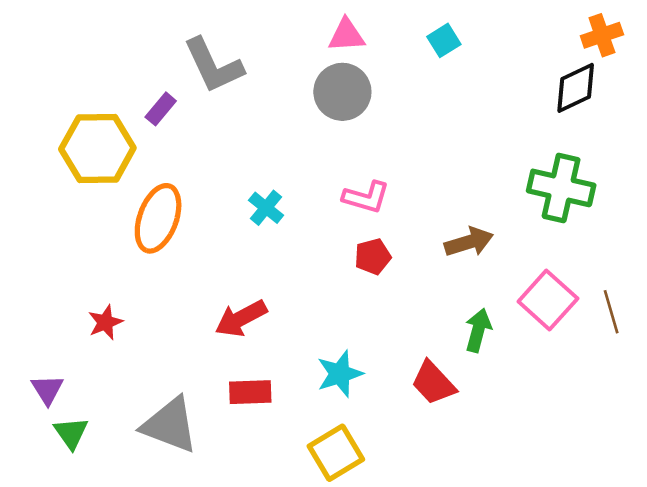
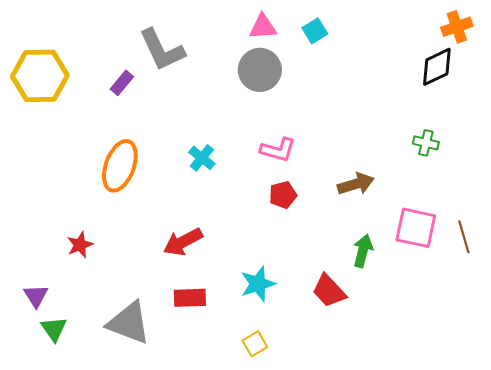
cyan square: (444, 40) -> (315, 31), moved
yellow hexagon: (97, 148) -> (40, 76), moved
green cross: (561, 188) -> (426, 143), size x0.5
pink square: (548, 300) -> (416, 228), turned -30
yellow square: (336, 453) -> (255, 344), size x0.6

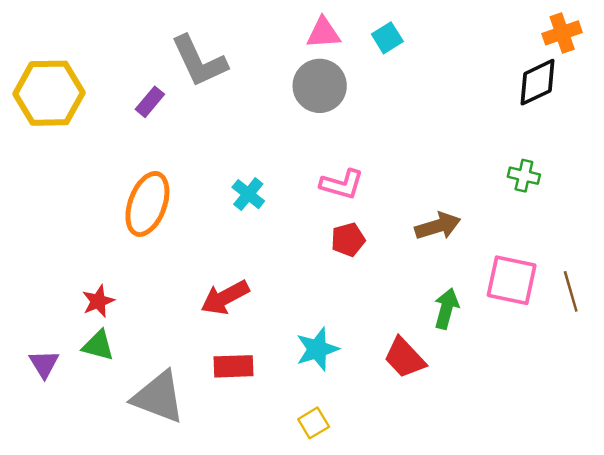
green triangle: (54, 329) -> (98, 345), moved, turned -40

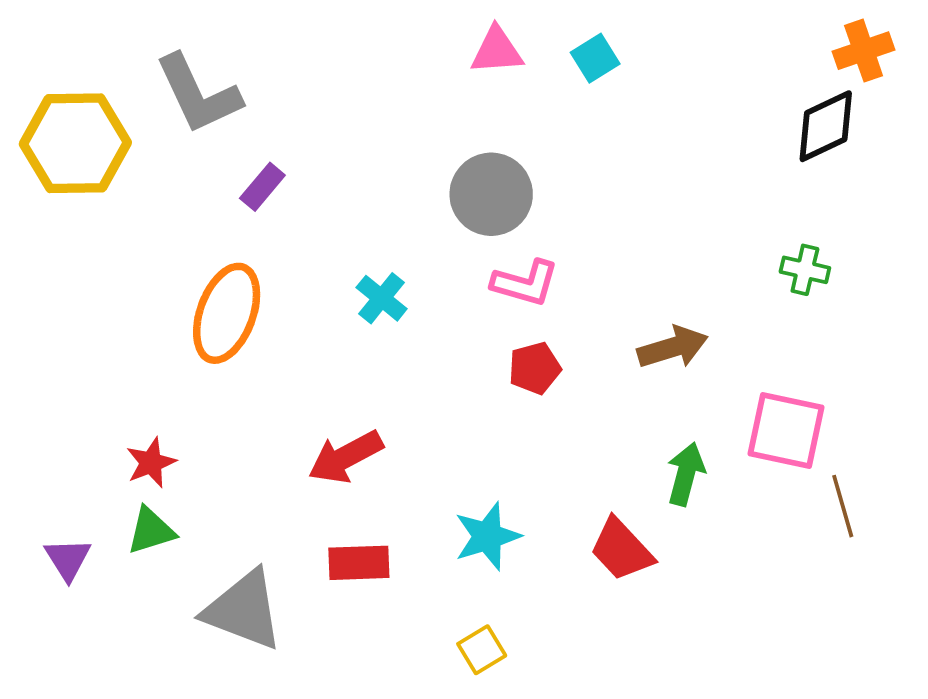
gray L-shape: (199, 61) -> (198, 94), moved
gray circle: (320, 86) -> (491, 194), moved
purple rectangle: (150, 102) -> (262, 187), moved
brown line: (571, 291) -> (843, 506), moved
green triangle: (98, 345) -> (151, 531), turned -32

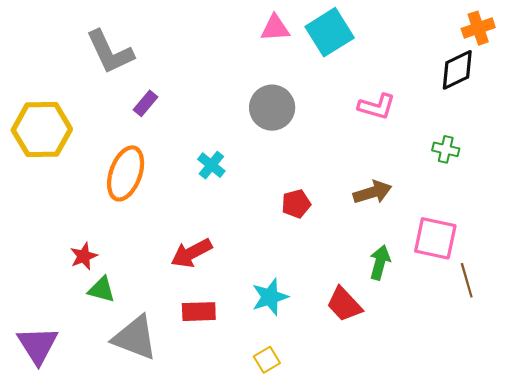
cyan square: (595, 58) -> (330, 32), size x1.8
yellow hexagon: (75, 143) -> (42, 130), moved
pink L-shape: (525, 283) -> (377, 107), moved
green triangle: (151, 531) -> (101, 290), moved, turned 32
purple triangle: (68, 559) -> (38, 345), moved, size x1.6

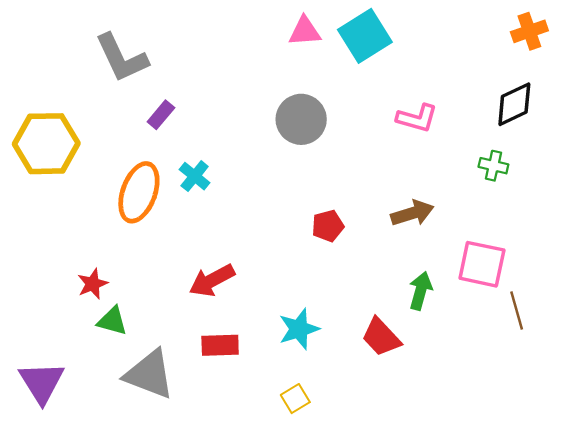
black diamond: (457, 70) -> (514, 104), moved
cyan cross: (211, 165) -> (195, 176), moved

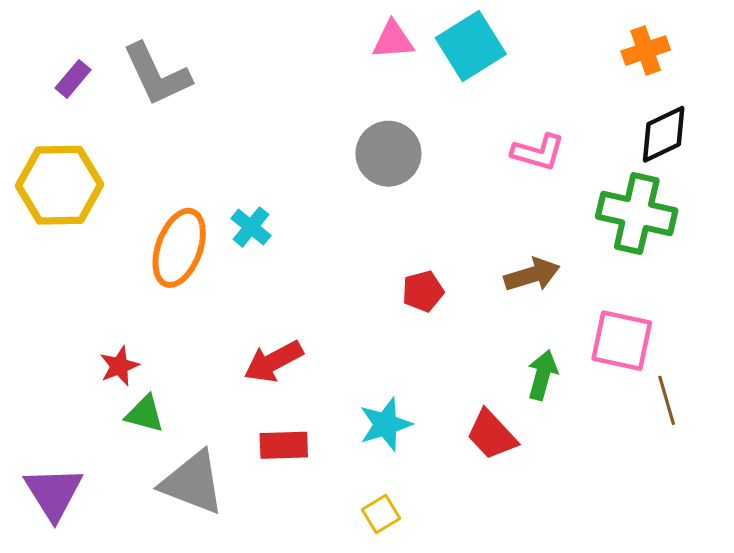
orange cross: (529, 31) -> (646, 51), moved
purple rectangle: (161, 115) -> (73, 79), moved
green cross: (493, 166) -> (637, 213), size x2.0

